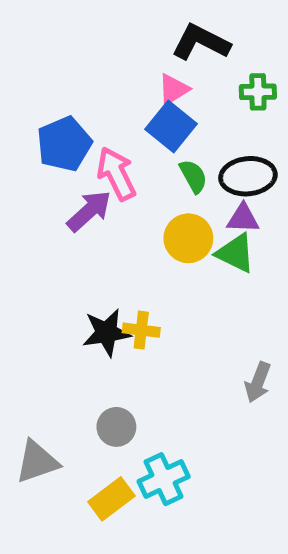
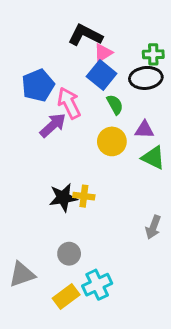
black L-shape: (201, 42) -> (85, 35), moved
black ellipse: (248, 176) -> (146, 78), moved
green triangle: (236, 253) -> (153, 158), moved

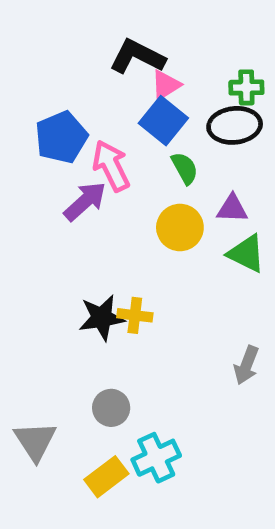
gray triangle: (22, 274) -> (35, 441), turned -44

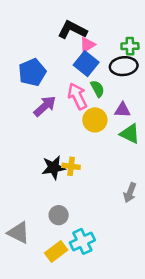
pink arrow: (111, 166) -> (77, 96), moved
gray triangle: (35, 441) -> (19, 233), turned -30

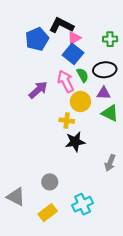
black ellipse: (124, 66) -> (105, 70), moved
blue pentagon: (32, 72) -> (37, 39), moved
yellow cross: (71, 166) -> (67, 121), moved
black star: (54, 168) -> (75, 142), moved
cyan cross: (82, 241) -> (83, 204), moved

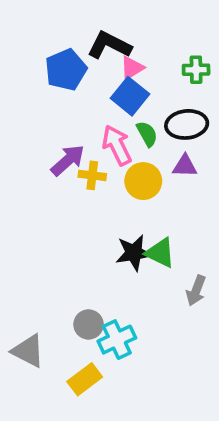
green triangle: (110, 113) -> (160, 253), moved
yellow cross: (67, 121) -> (92, 175), moved
cyan cross: (83, 204) -> (117, 340), moved

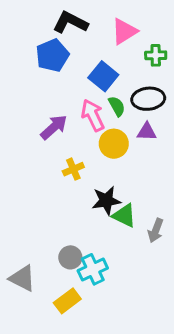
black L-shape: (109, 45) -> (70, 22), moved
pink triangle: (132, 68) -> (124, 31), moved, size x1.4
yellow cross: (92, 175) -> (73, 169), moved, turned -30
green triangle: (160, 253) -> (124, 216), moved

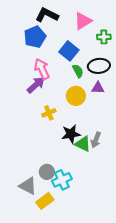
pink arrow: (93, 115) -> (42, 69), moved
gray arrow: (156, 230) -> (96, 140), moved
gray triangle: (22, 278) -> (28, 186), moved

